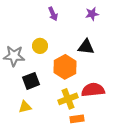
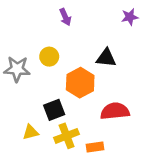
purple star: (92, 14) -> (130, 17), moved
black square: (31, 81) -> (54, 110), moved
yellow cross: (68, 99) -> (67, 136), moved

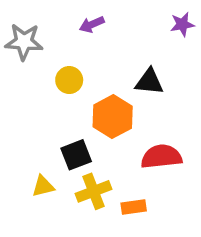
purple arrow: (65, 17) -> (92, 24), turned 91
gray star: (17, 69) -> (24, 42), moved

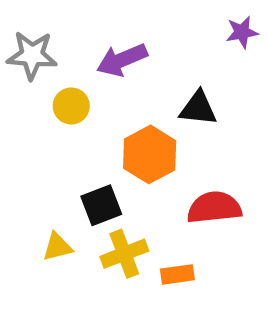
purple arrow: (92, 24) -> (122, 60), moved, size x1.5
yellow circle: (69, 80) -> (71, 106), moved

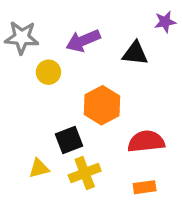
black triangle: (198, 108) -> (135, 53), moved
orange rectangle: (177, 274) -> (145, 187), moved

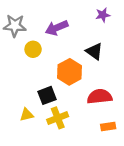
purple star: (165, 22) -> (103, 15), moved
black triangle: (135, 53) -> (94, 51), moved, turned 30
orange rectangle: (145, 187) -> (108, 127), moved

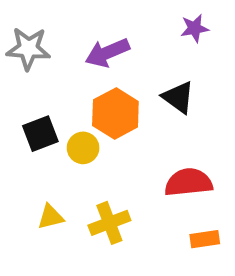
yellow circle: (33, 49) -> (83, 148), moved
orange hexagon: (70, 72) -> (115, 113), moved
black square: (47, 95) -> (40, 134), moved

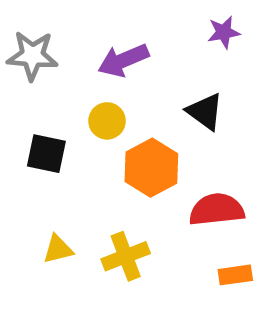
orange hexagon: (115, 113) -> (151, 168), moved
black square: (40, 134) -> (46, 154), turned 33
yellow circle: (83, 148) -> (107, 121), moved

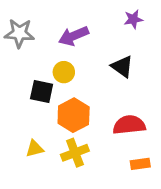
black square: (46, 154) -> (42, 92), moved
orange hexagon: (151, 168) -> (74, 115), moved

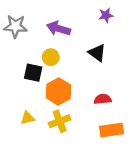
purple arrow: (74, 36) -> (58, 29), turned 40
red semicircle: (129, 125) -> (103, 99), size x0.7
orange rectangle: (140, 164) -> (111, 130), size x1.5

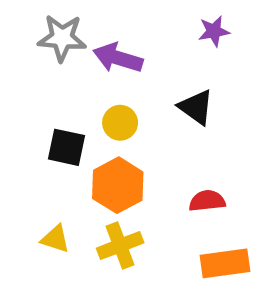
gray star: (15, 26) -> (62, 38), moved
yellow circle: (51, 57) -> (120, 123), moved
yellow triangle: (28, 118) -> (55, 239), turned 32

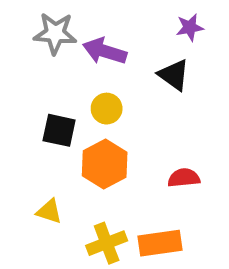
black triangle: (196, 107) -> (174, 75), moved
yellow cross: (120, 246) -> (107, 243), moved
orange rectangle: (225, 263) -> (160, 243), moved

